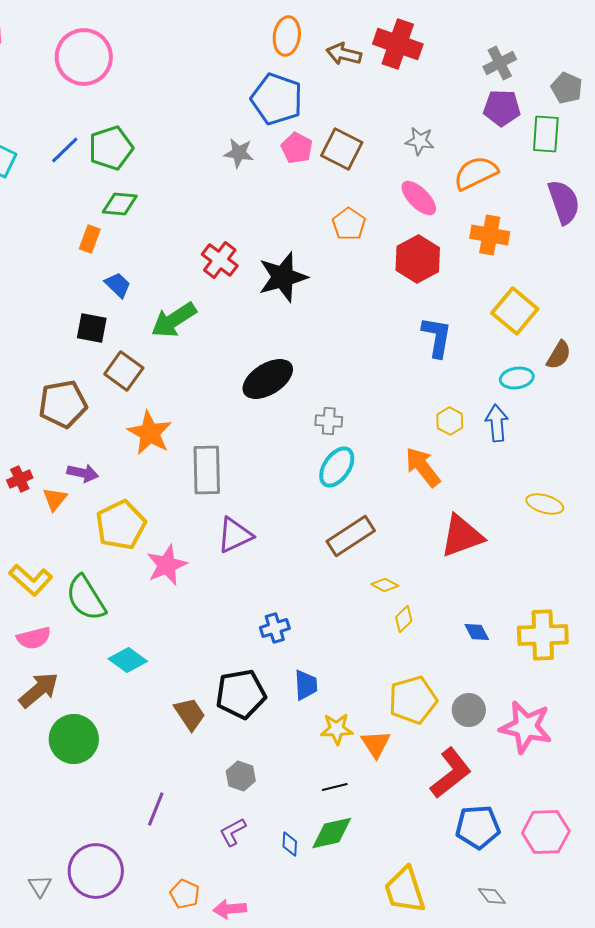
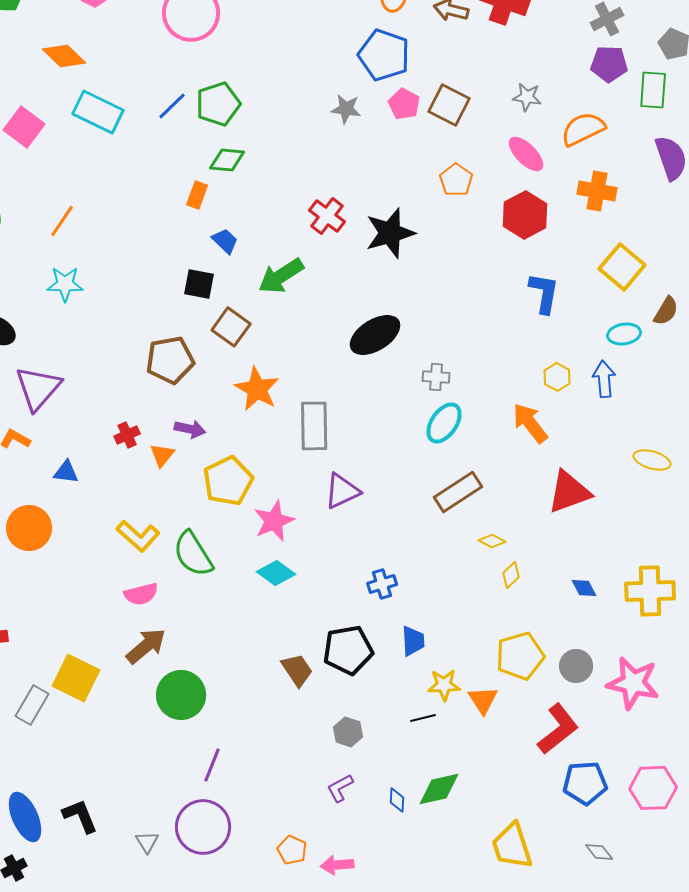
cyan diamond: (128, 660) -> (276, 573), moved
black line: (335, 787) -> (423, 718), moved
purple line: (156, 809) -> (212, 765), moved

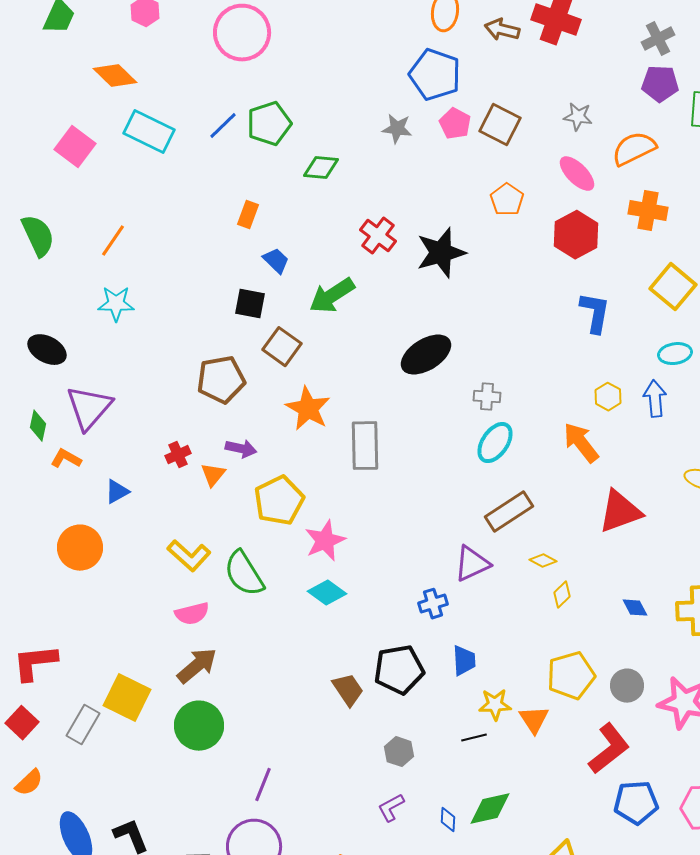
green diamond: (227, 160) -> (321, 168), moved
blue triangle: (66, 472) -> (117, 492), turned -36
purple triangle: (342, 491) -> (472, 564), moved
green circle: (181, 695) -> (199, 726), moved

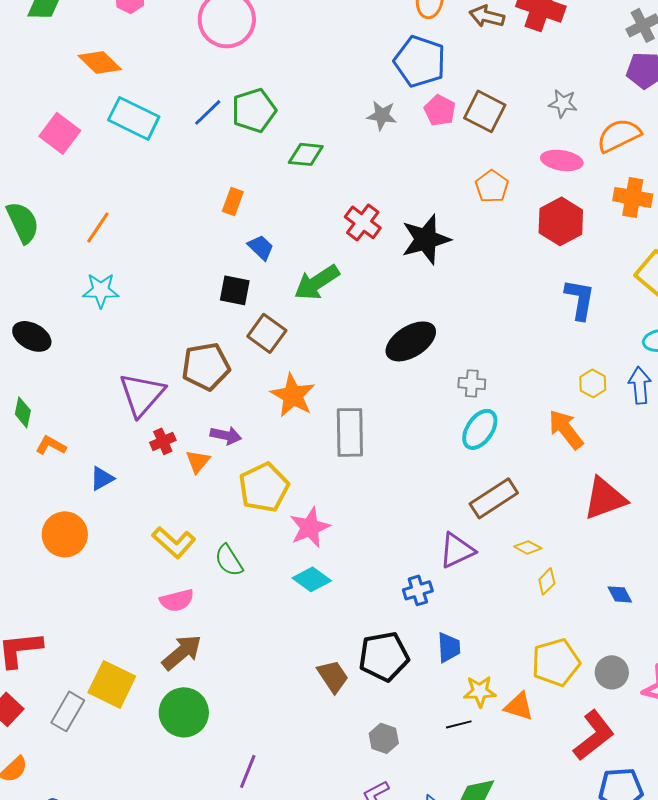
pink ellipse: (577, 174) -> (562, 160), turned -36
purple triangle: (89, 408) -> (142, 394), moved
green semicircle: (244, 574) -> (229, 560), size x0.7
orange triangle: (534, 720) -> (519, 706), turned -40

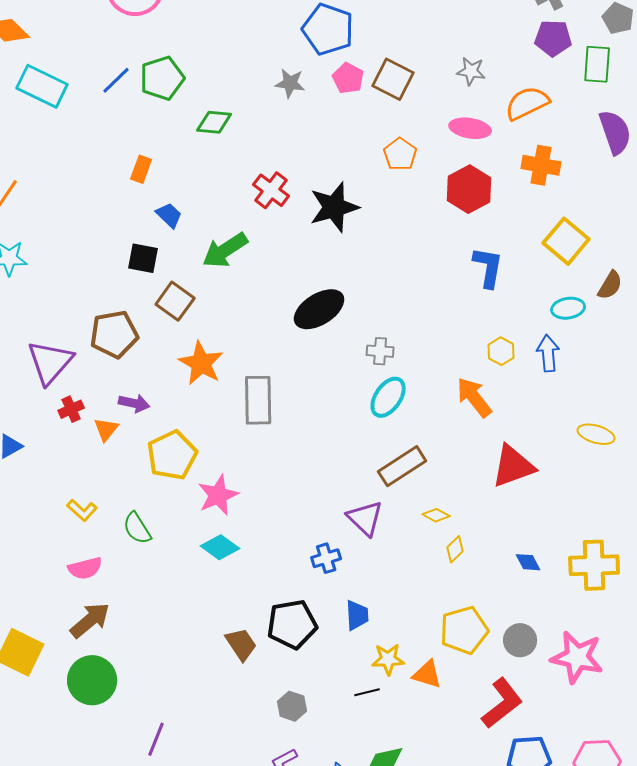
yellow L-shape: (174, 542) -> (82, 510), size x0.7
purple triangle: (457, 550) -> (365, 518), turned -51

